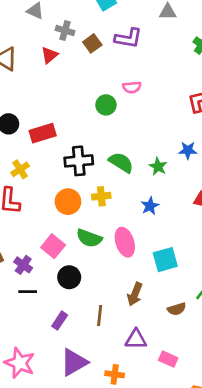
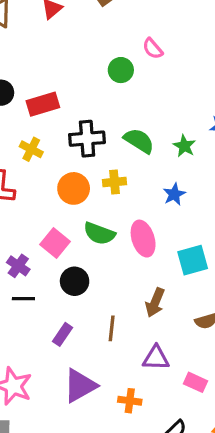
pink semicircle: (132, 87) -> (153, 49), turned 54
yellow cross: (20, 169) -> (31, 149), moved, turned -30

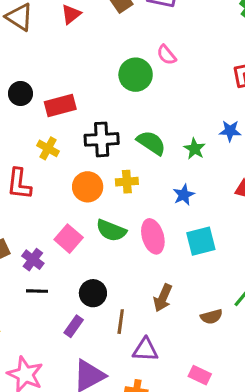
green circle: (121, 70) -> (136, 75), size x1.4
cyan square: (193, 260) -> (201, 241), moved
black circle: (75, 281) -> (93, 293), moved
purple triangle: (156, 358) -> (145, 350), moved

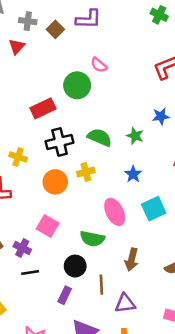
red rectangle: (60, 106) -> (43, 108), moved
green semicircle: (111, 230) -> (92, 239), moved

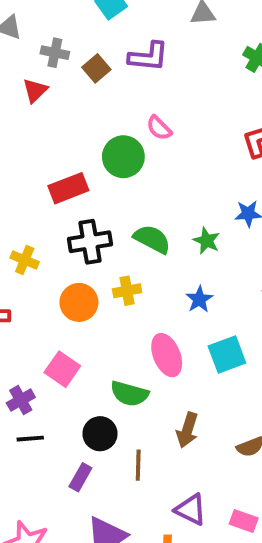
purple cross: (22, 248) -> (21, 400), turned 30
purple triangle: (125, 303) -> (191, 510), moved, turned 30

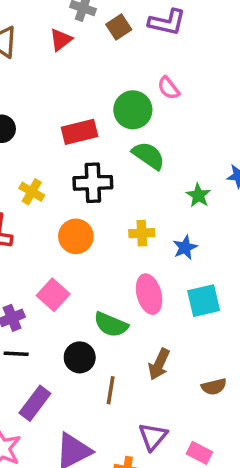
green semicircle: (152, 239) -> (148, 156), moved
yellow cross: (127, 291) -> (142, 233), moved
purple rectangle: (80, 477) -> (35, 403), moved, size x1.4
purple triangle: (191, 510) -> (153, 436), turned 36

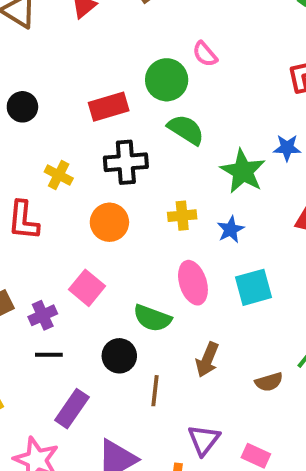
green star: (198, 195) -> (243, 171), size x1.6

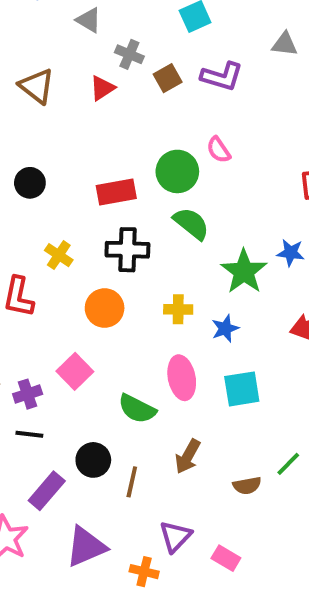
black circle: (119, 356) -> (93, 460), moved

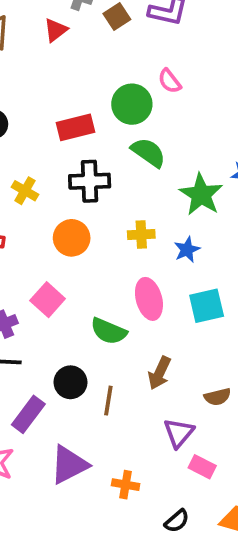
purple triangle: (175, 536) -> (179, 433), moved

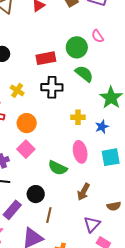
orange circle: (72, 238) -> (27, 123), moved
brown line: (108, 401) -> (49, 215), moved

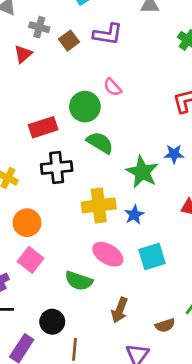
yellow cross: (78, 117) -> (99, 205), size x1.6
pink ellipse: (80, 152) -> (108, 254), turned -40

